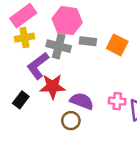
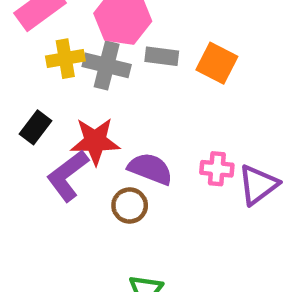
yellow cross: (24, 38) -> (65, 59), moved
purple L-shape: (38, 66) -> (68, 176), moved
black rectangle: (21, 100) -> (35, 127), moved

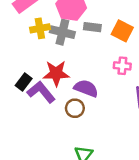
black rectangle: (35, 127) -> (24, 82), moved
pink cross: (217, 169) -> (122, 66), moved
purple L-shape: (68, 176) -> (41, 92), turned 88

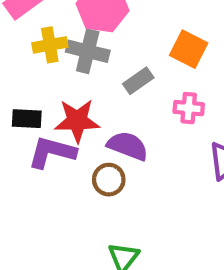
gray rectangle: (92, 27) -> (138, 81), moved, turned -42
black rectangle: (24, 82) -> (27, 119), moved, turned 56
purple L-shape: (41, 92) -> (52, 152), turned -36

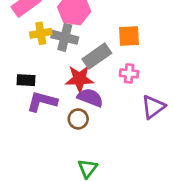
orange square: (189, 49) -> (129, 36), turned -30
gray rectangle: (138, 81) -> (97, 56), size x1.5
red star: (77, 121) -> (80, 79), moved

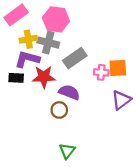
orange square: (129, 36) -> (118, 68), moved
red star: (80, 79) -> (44, 77), moved
purple L-shape: (42, 102) -> (27, 59), moved

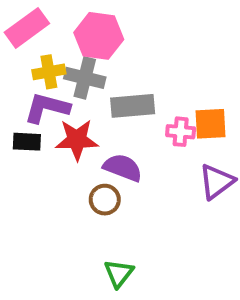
gray rectangle: (75, 58) -> (133, 106), turned 30

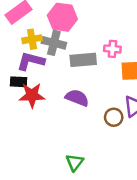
pink cross: (181, 132) -> (112, 49), moved
red star: (77, 140) -> (32, 95), moved
brown circle: (105, 200) -> (114, 117), moved

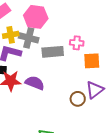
purple semicircle: (77, 98) -> (35, 83), moved

